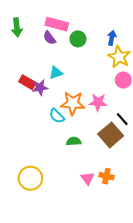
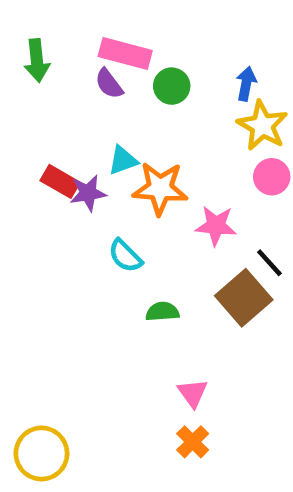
orange star: (73, 103) -> (160, 188), moved
orange cross: (106, 176) -> (193, 442), moved, turned 32
yellow circle: (30, 178) -> (41, 453), moved

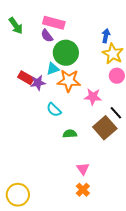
green arrow: (37, 60) -> (16, 26), turned -30
green circle: (172, 86) -> (66, 53), moved, size x1.6

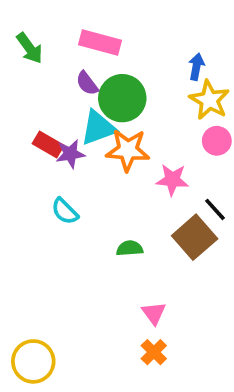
purple semicircle: (47, 36) -> (87, 83), moved
cyan triangle: (53, 69) -> (98, 128), size x1.5
cyan semicircle: (54, 110) -> (65, 211), moved

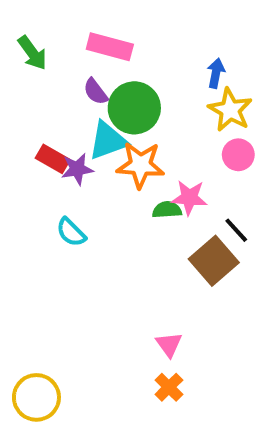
green semicircle: (130, 248) -> (167, 210), moved

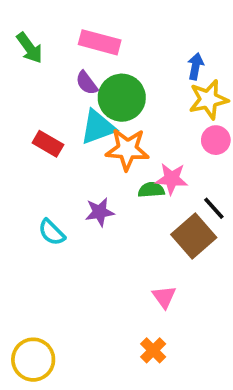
yellow star: (230, 110) -> (208, 99), turned 30
purple star: (77, 169) -> (100, 212), moved
cyan semicircle: (71, 232) -> (52, 232), moved
pink triangle: (169, 344) -> (164, 297), moved

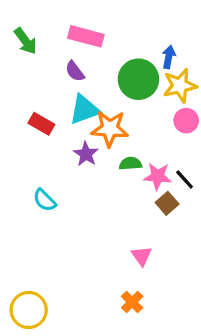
green circle: (122, 98) -> (138, 79), moved
pink star: (172, 179) -> (158, 176), moved
purple star: (100, 212) -> (86, 154), moved, turned -30
brown square: (194, 236) -> (167, 203), size x0.6

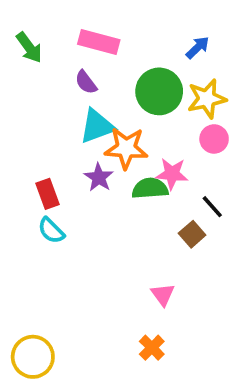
blue arrow: (169, 57) -> (198, 47), moved, turned 35
red rectangle: (41, 124) -> (47, 194), moved, turned 40
green semicircle: (130, 164) -> (150, 188), size x1.4
pink star: (158, 176) -> (172, 174), moved

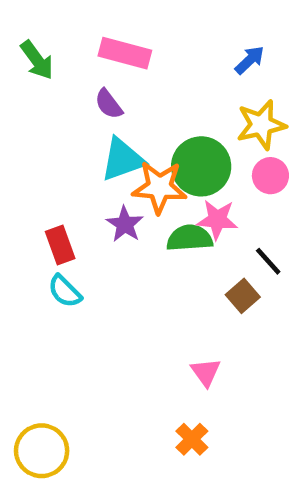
green circle: (159, 91) -> (201, 166), moved

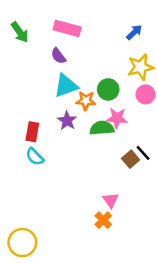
green circle: (201, 166) -> (108, 89), size x0.7
orange star: (160, 187) -> (86, 101), size x0.7
red rectangle: (60, 245) -> (32, 132), turned 30
black line: (268, 261) -> (143, 153), moved
orange cross: (192, 439) -> (103, 220), moved

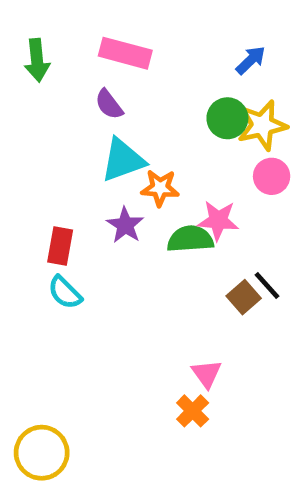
green arrow: (20, 32) -> (37, 60), turned 30
green circle: (108, 89) -> (227, 118), moved

